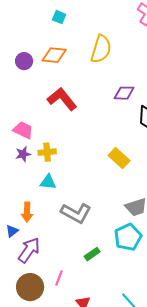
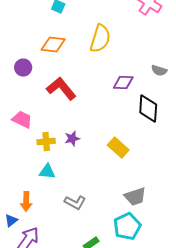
purple circle: (24, 61) -> (23, 68), moved
purple star: (23, 154) -> (72, 138), moved
gray L-shape: (76, 213) -> (75, 202), size x0.7

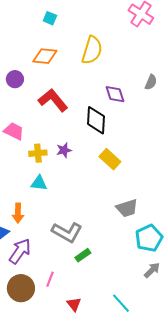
gray semicircle: (159, 70) -> (151, 82), turned -84
purple diamond: (123, 82) -> (115, 94), turned 70
black diamond: (148, 108) -> (96, 120), moved
gray L-shape: (75, 202) -> (67, 232), moved, size x1.4
cyan pentagon: (127, 226) -> (149, 238), moved

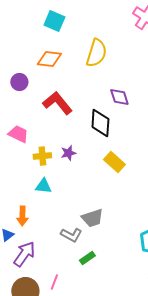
cyan square: (50, 18) -> (54, 21), size x1.5
gray trapezoid: (127, 208) -> (92, 218), moved
gray L-shape: (67, 232) -> (71, 235), size x0.7

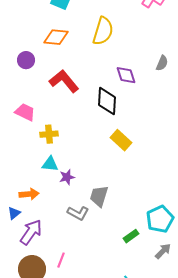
purple star: (68, 153) -> (67, 177), moved
orange arrow: (22, 216) -> (29, 194), turned -96
gray trapezoid: (92, 218) -> (99, 196), turned 125
green rectangle: (87, 258) -> (131, 236), moved

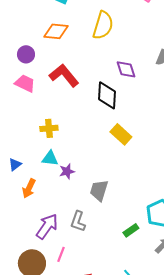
pink trapezoid: (25, 112) -> (25, 83), moved
orange arrow: (29, 194) -> (29, 188), turned 120
blue triangle: (14, 213) -> (15, 164), moved
gray L-shape: (78, 213) -> (78, 221), moved, turned 80
purple arrow: (31, 232) -> (47, 226), moved

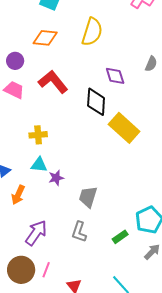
yellow rectangle: (121, 134) -> (124, 128), moved, size x1.4
gray L-shape: (78, 221) -> (79, 232), moved
pink line: (61, 254) -> (46, 270), moved

